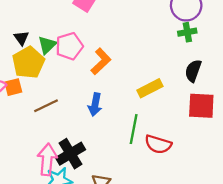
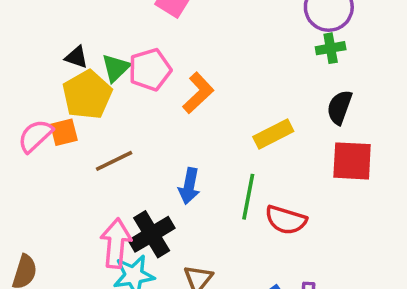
black triangle: (21, 38) -> (76, 57), turned -35
blue arrow: (95, 105) -> (189, 186), moved

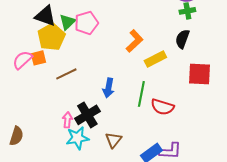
black triangle: (76, 57) -> (45, 16), size x1.6
orange L-shape: (198, 93) -> (134, 41), moved
black semicircle: (340, 107) -> (182, 39), moved
pink arrow: (116, 243) -> (67, 120), size x0.6

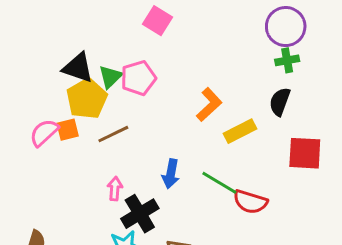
brown line: (66, 74) -> (113, 134), moved
green line: (141, 94) -> (219, 183), turned -70
pink arrow: (67, 120) -> (115, 189), moved

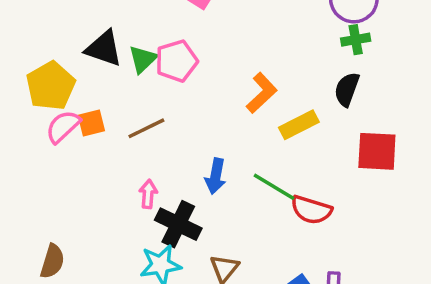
yellow pentagon: (87, 99) -> (51, 86), moved
black cross: (140, 214) -> (178, 224), turned -33

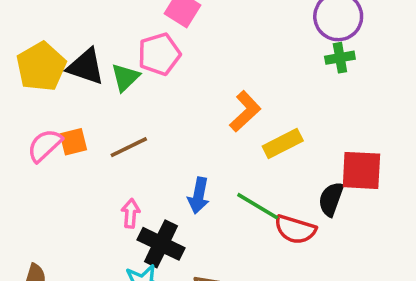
pink pentagon: (176, 61) -> (159, 54), moved
yellow pentagon: (51, 86) -> (41, 67), moved
black semicircle: (347, 89) -> (331, 199), moved

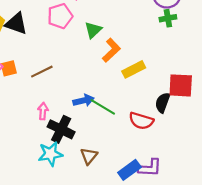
green triangle: (125, 77) -> (93, 30), moved
blue arrow: (199, 195) -> (84, 100), turned -114
green line: (258, 206) -> (103, 107), moved

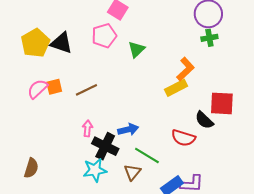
orange L-shape: (111, 50) -> (185, 69), moved
blue arrow: (84, 100) -> (128, 129), moved
black semicircle: (163, 103) -> (204, 120), turned -66
green line: (103, 107) -> (147, 156), moved

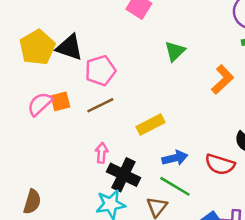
pink pentagon: (104, 36) -> (100, 71), moved
green triangle: (136, 49) -> (175, 51), moved
yellow rectangle: (176, 88) -> (150, 125), moved
blue arrow: (128, 129) -> (175, 158), moved

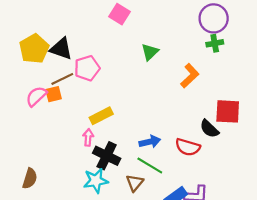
brown line: (100, 105) -> (62, 79), moved
yellow rectangle: (150, 125) -> (101, 116), moved

